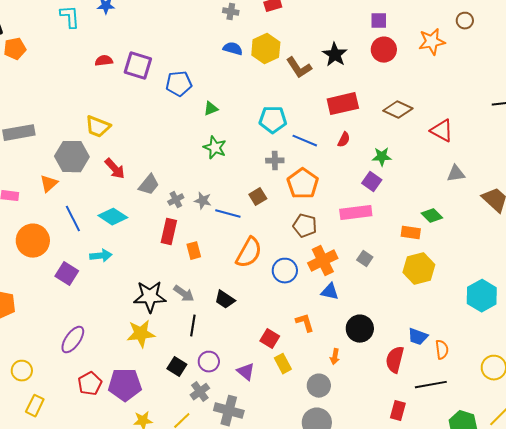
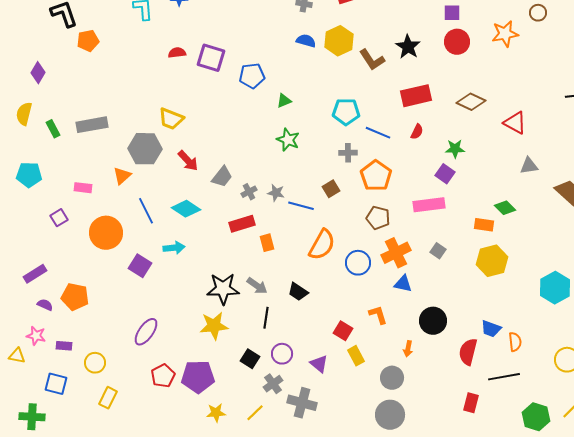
red rectangle: (169, 232) -> (242, 224), turned 60

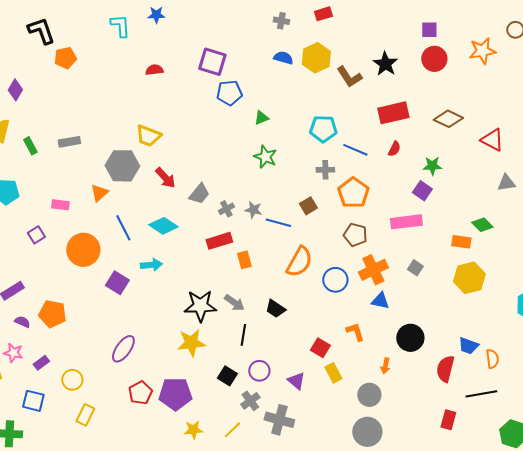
purple square: (211, 58) -> (212, 62), moved
gray rectangle: (92, 125) -> (69, 142), size x0.7
purple rectangle: (64, 346) -> (41, 363), turned -42

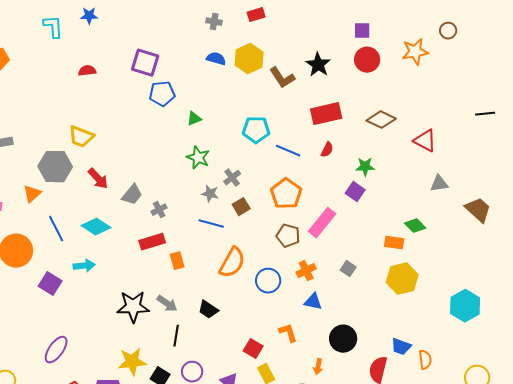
gray cross: (325, 170) -> (232, 178), moved, turned -36
gray star: (253, 210) -> (210, 194), moved
pink rectangle: (406, 222) -> (322, 223), moved, turned -44
orange cross: (373, 270) -> (306, 271), size x0.7
yellow star: (191, 343) -> (132, 362), moved

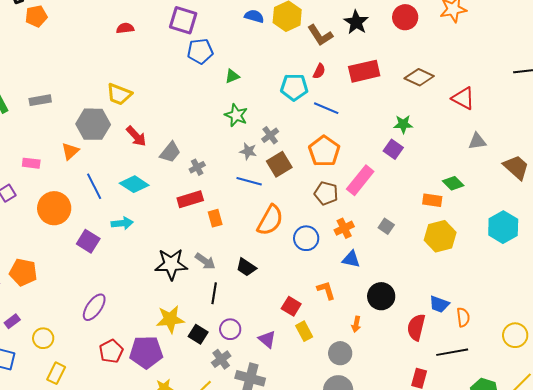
red semicircle: (327, 150) -> (319, 71), moved
brown square: (241, 207) -> (279, 164), size x1.4
cyan hexagon: (465, 306) -> (503, 227), moved

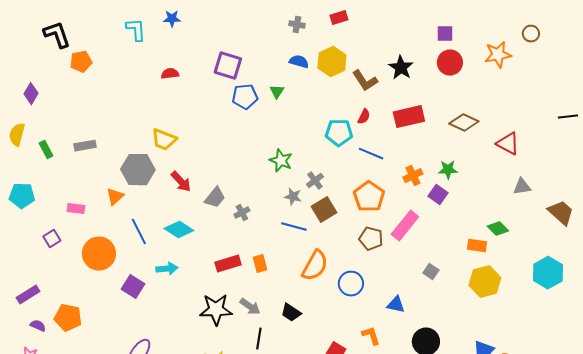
green triangle: (232, 76) -> (277, 92), moved, turned -35
red rectangle: (190, 199) -> (228, 264), moved
orange cross: (344, 228) -> (413, 176), moved

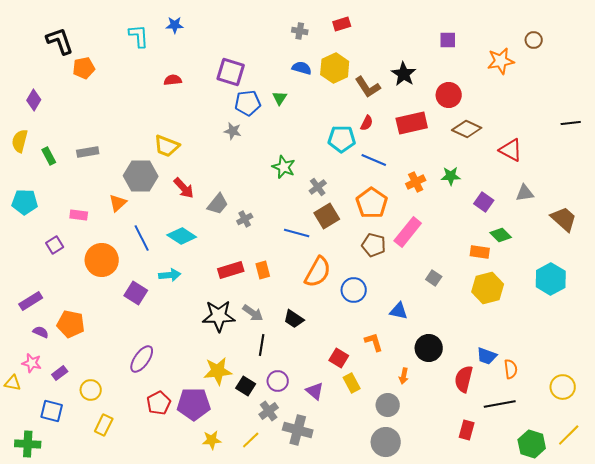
red circle: (450, 63) -> (449, 95), moved
purple square: (438, 195) -> (484, 202), moved
gray star: (293, 197) -> (233, 131), moved

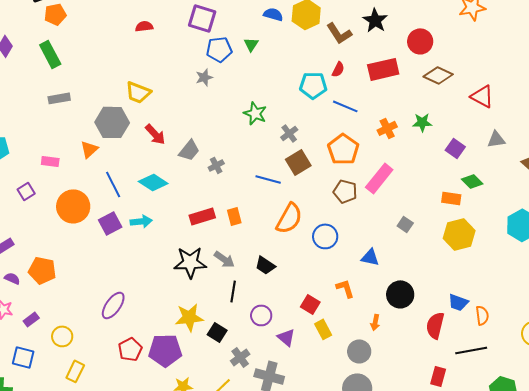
gray star: (233, 131) -> (204, 77), turned -30
green rectangle: (49, 156) -> (50, 54), moved, size x1.5
purple square: (136, 293) -> (110, 223), moved, turned 30
purple circle: (278, 381) -> (261, 315), moved

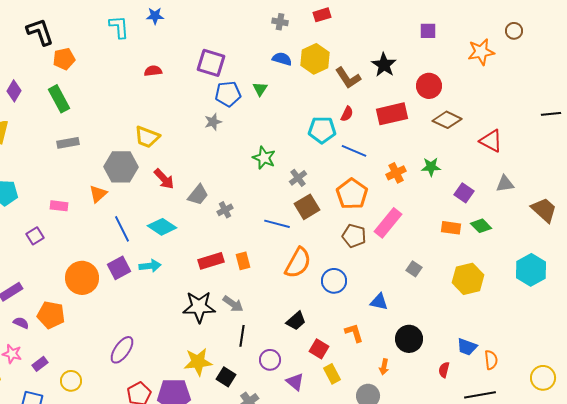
orange rectangle: (451, 198) -> (451, 228), moved
orange circle: (73, 206) -> (82, 278), moved
black trapezoid: (265, 265) -> (296, 321), moved, turned -75
red semicircle: (435, 325) -> (444, 370), size x0.6

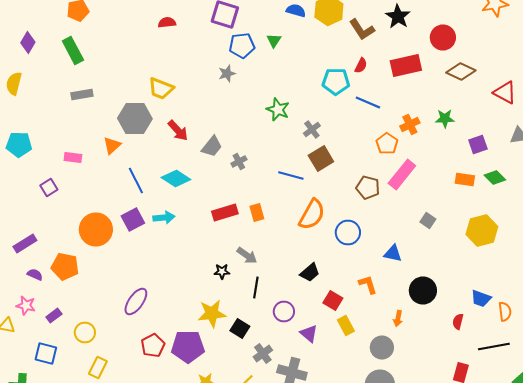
purple square: (464, 193) -> (478, 144), turned 36
orange pentagon: (352, 194) -> (387, 144), moved, size x0.7
black star: (199, 307) -> (222, 272), moved, size x0.5

